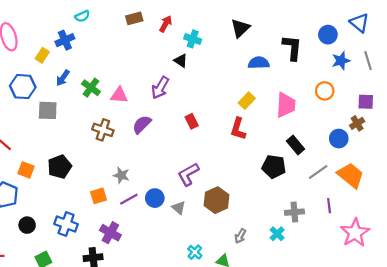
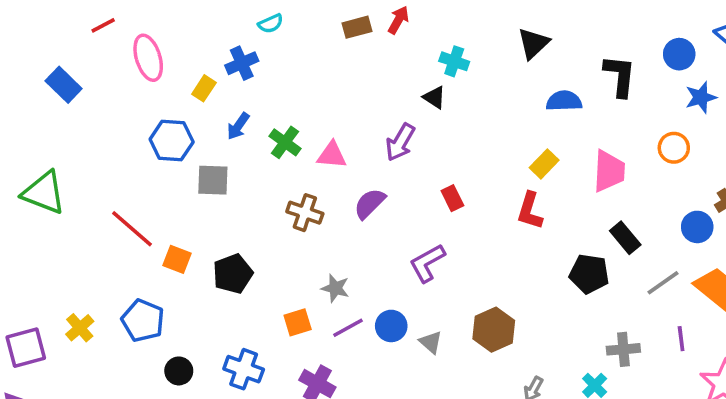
red arrow: (166, 24) -> (398, 20), moved
orange square: (26, 170) -> (177, 259), moved
purple L-shape: (188, 174) -> (427, 263), moved

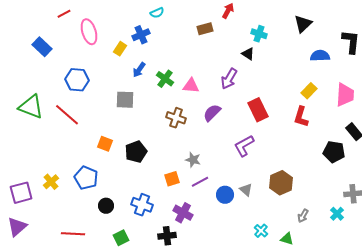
brown rectangle: (357, 27) -> (205, 29), moved
blue hexagon: (172, 141) -> (77, 80), moved
red rectangle: (452, 198) -> (258, 110), size x1.6
red line: (132, 229) -> (67, 115), moved
blue circle: (391, 326) -> (225, 195), moved

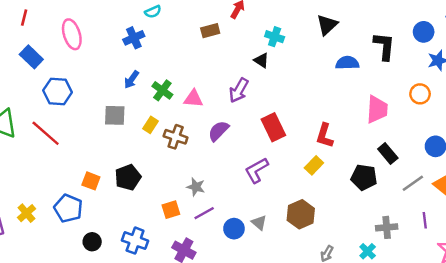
red line: (64, 14) -> (24, 18), moved, turned -48
blue rectangle: (42, 47) -> (31, 57), moved
yellow rectangle: (120, 49) -> (151, 125), moved
yellow rectangle: (309, 91) -> (314, 165), moved
orange square: (105, 144) -> (91, 181), moved

